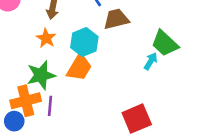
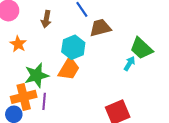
orange star: (46, 38) -> (18, 44), moved

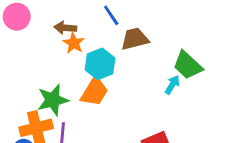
brown arrow: (46, 19) -> (65, 28), turned 84
orange star: (18, 44) -> (74, 43), moved

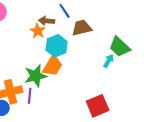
brown arrow: (65, 28) -> (47, 21), moved
green star: (53, 100) -> (36, 76), moved

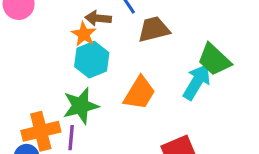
cyan hexagon: (57, 46) -> (92, 60), moved
cyan arrow: (109, 61) -> (197, 82), size x1.6
orange trapezoid: (53, 66) -> (139, 93), moved

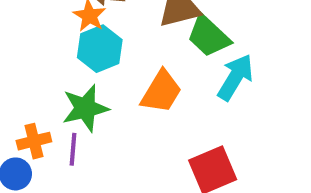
green trapezoid: (214, 60) -> (209, 36), moved
orange cross: (41, 131) -> (34, 141), size x0.7

